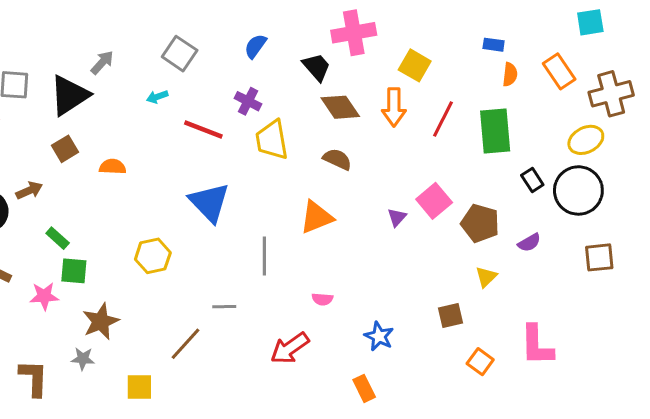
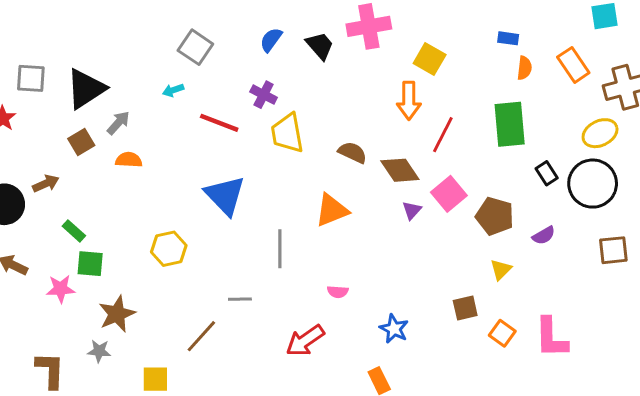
gray arrow: (102, 63) -> (118, 123), moved
black trapezoid: (316, 67) -> (320, 46), moved
brown diamond: (340, 107) -> (400, 170), moved
red line: (443, 119) -> (443, 135), moved
orange square: (480, 362) -> (502, 333), moved

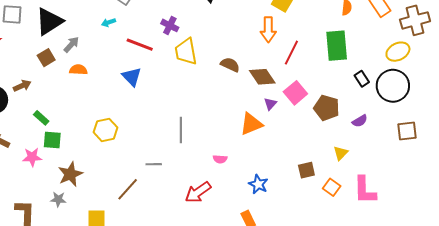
blue triangle: (225, 195) -> (132, 77), moved, size x0.7
orange triangle: (332, 210) -> (251, 124), moved
yellow triangle: (501, 269) -> (341, 153), moved

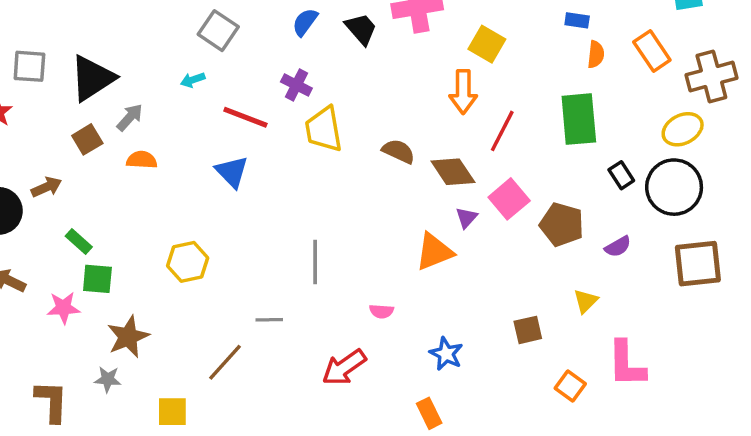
brown square: (407, 131) -> (698, 264), size x1.4
orange square: (332, 187) -> (570, 386), moved

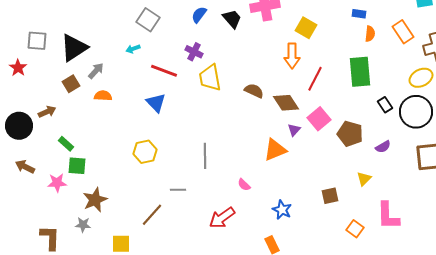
yellow hexagon: (188, 262) -> (145, 152), moved
pink semicircle: (382, 311) -> (244, 185), turned 40

